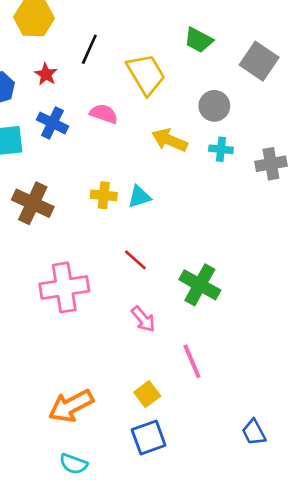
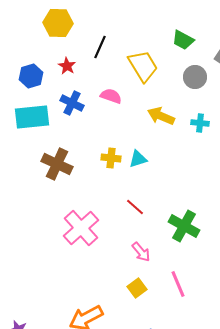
gray circle: (214, 106) -> (195, 77), moved
pink cross: (64, 287) -> (81, 228), turned -33
yellow square: (147, 394) -> (137, 288), moved

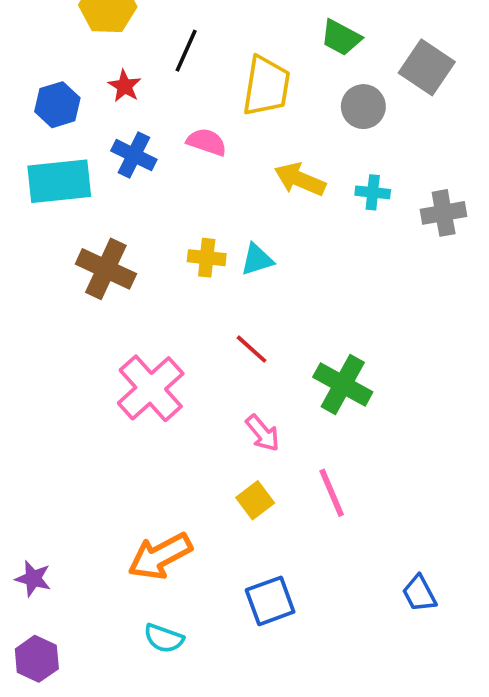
yellow trapezoid: (143, 66) -> (266, 86), turned 40

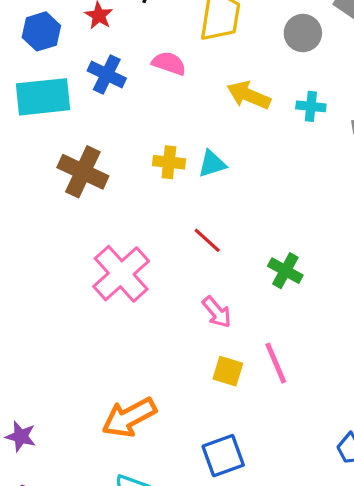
green cross: (343, 385) -> (285, 271), size x0.7
yellow square: (255, 500) -> (228, 371), moved, turned -36

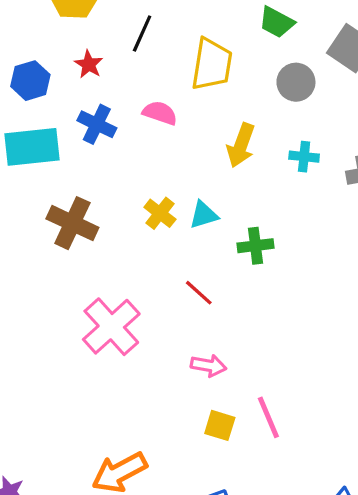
yellow arrow: (249, 95) -> (241, 145), turned -93
yellow cross: (169, 162) -> (160, 213), turned 32
green cross: (285, 271) -> (255, 246), moved, turned -36
pink arrow: (217, 312) -> (209, 366), turned -40

